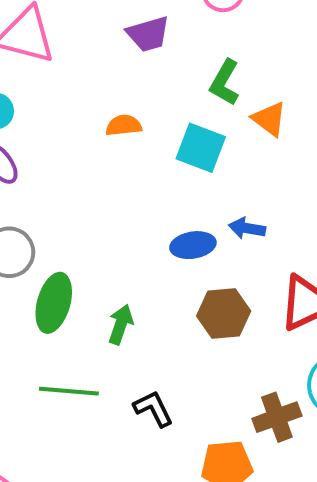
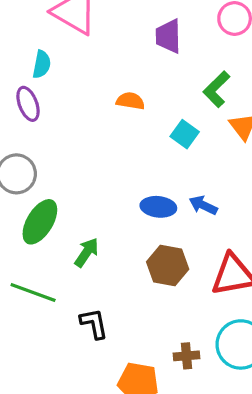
purple trapezoid: (148, 34) -> (168, 36), turned 90
cyan square: (201, 148) -> (185, 134), size x0.7
brown cross: (277, 417) -> (187, 356), size x0.7

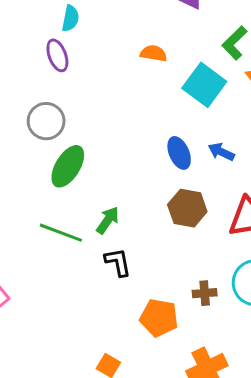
cyan square: (185, 134) -> (204, 85), size x1.6
blue ellipse: (158, 207) -> (179, 153), turned 60
green arrow: (87, 252) -> (108, 220), moved

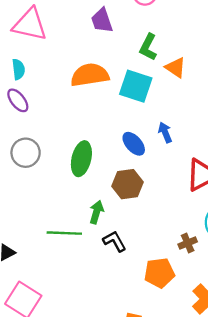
orange semicircle: (154, 53) -> (90, 75), size x1.8
blue arrow: (221, 152) -> (165, 132), turned 60
green ellipse: (68, 166) -> (81, 159), moved
brown hexagon: (187, 208) -> (127, 184), moved

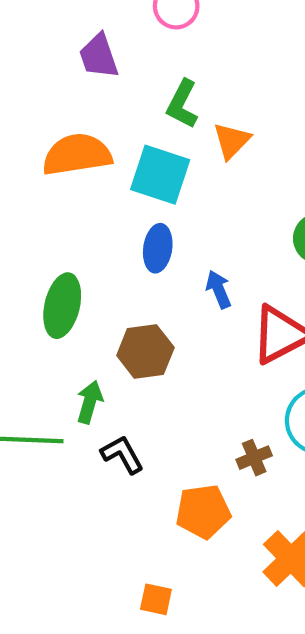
orange triangle: (175, 67) -> (232, 141), turned 40
blue arrow: (165, 132) -> (219, 289), moved
blue ellipse: (134, 144) -> (158, 248), moved, turned 50

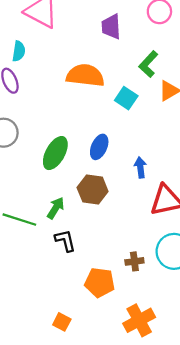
cyan square: (160, 175) -> (126, 98), size x0.7
blue ellipse: (158, 248) -> (99, 147), moved

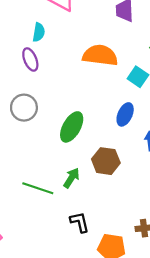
blue ellipse: (99, 147) -> (125, 114), moved
black L-shape: (65, 241) -> (80, 222), moved

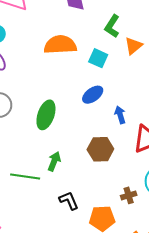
blue ellipse: (125, 114) -> (93, 95), turned 40
brown hexagon: (106, 161) -> (100, 149), moved

